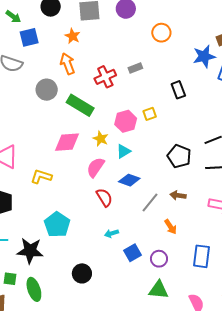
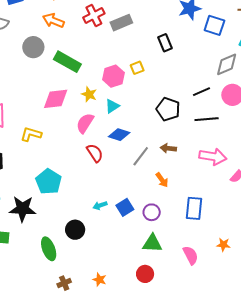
orange arrow: (68, 64) -> (53, 21), turned -45
gray rectangle: (135, 68) -> (121, 23), size x1.5
red cross: (105, 77) -> (94, 15), moved
cyan arrow: (111, 233) -> (100, 205), moved
green ellipse: (34, 289) -> (49, 249), moved

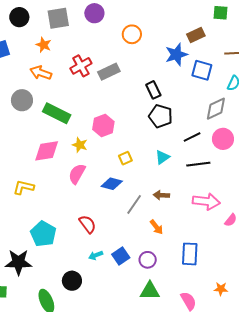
yellow square: (137, 68) -> (125, 158), moved
cyan triangle: (112, 106) -> (162, 157), moved
black pentagon: (168, 109) -> (161, 116), moved
red semicircle: (95, 153) -> (88, 224), moved

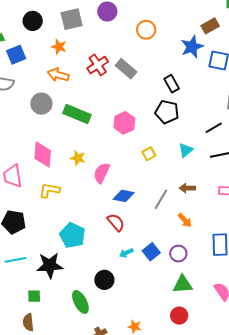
gray rectangle: (109, 72) -> (126, 69), turned 70
black pentagon: (161, 116) -> (167, 112), moved
yellow star: (80, 145) -> (78, 158), moved
pink diamond: (47, 151) -> (43, 155), moved, turned -72
blue diamond: (112, 184) -> (124, 196), moved

